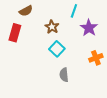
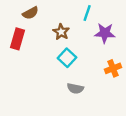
purple star: (89, 28) -> (105, 33), turned -30
gray semicircle: (64, 75) -> (75, 88), turned -72

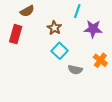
orange cross: (113, 68) -> (100, 60), turned -32
gray semicircle: (75, 88) -> (75, 70), moved

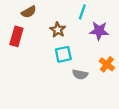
cyan square: (60, 51) -> (63, 54), turned 35

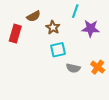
brown semicircle: (29, 12) -> (34, 16), moved
orange cross: (107, 64) -> (98, 67), moved

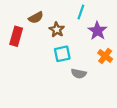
purple star: (91, 28) -> (97, 31), turned 30
orange cross: (98, 67) -> (105, 56), moved

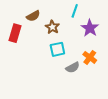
orange cross: (105, 56) -> (90, 57), moved
gray semicircle: (79, 74) -> (73, 68), turned -40

